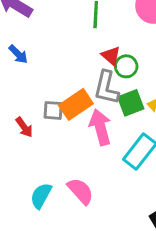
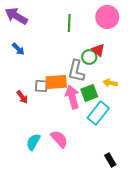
red triangle: (111, 56) -> (98, 50), moved
green square: (131, 103) -> (89, 93), moved
orange rectangle: (76, 104) -> (56, 82), turned 30

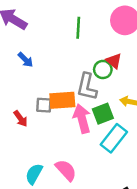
blue arrow: (18, 49) -> (25, 60), moved

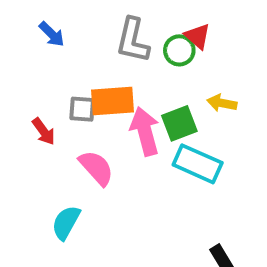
gray L-shape: (87, 87) -> (133, 40), moved
cyan rectangle: (114, 138) -> (198, 164), turned 76
pink semicircle: (66, 170) -> (96, 168), moved

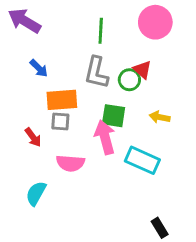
orange rectangle: (113, 101) -> (62, 100), moved
green square: (179, 123) -> (114, 116), moved, turned 30
pink semicircle: (96, 168) -> (70, 163), turned 136
cyan semicircle: (66, 223) -> (36, 193), moved

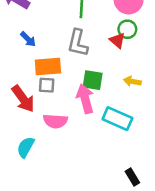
green circle: (129, 80) -> (127, 29), moved
red arrow: (33, 137) -> (23, 99), size x1.6

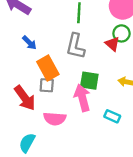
orange rectangle: (48, 67) -> (48, 68), turned 65
cyan rectangle: (117, 119) -> (112, 116), size x0.6

